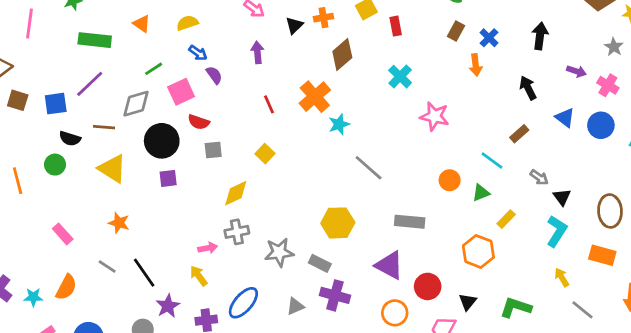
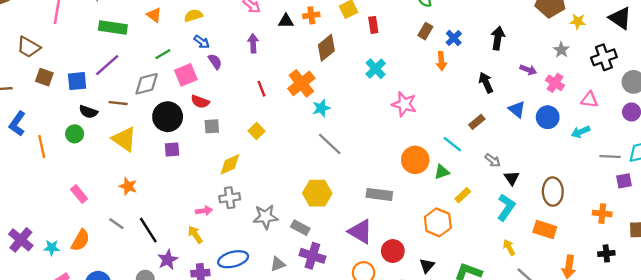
black triangle: (294, 25) -> (286, 21), turned 42
gray line: (369, 168) -> (330, 144), moved
orange circle: (450, 180) -> (415, 160), size x1.5
blue ellipse: (243, 303) -> (233, 259), turned 32

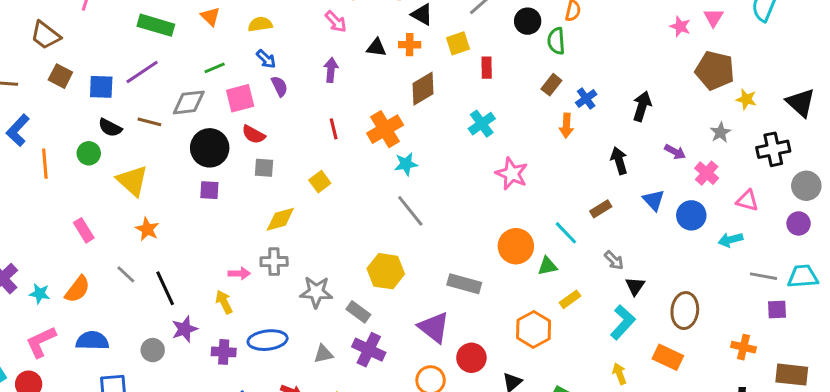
yellow triangle: (124, 139) -> (132, 181), moved

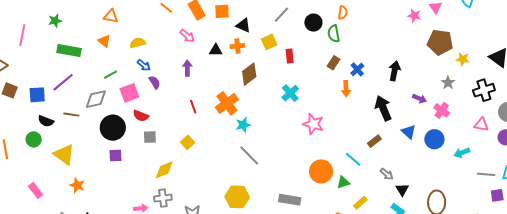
black arrow: (619, 161) -> (383, 108), size x1.4
pink triangle: (747, 201) -> (481, 125), moved

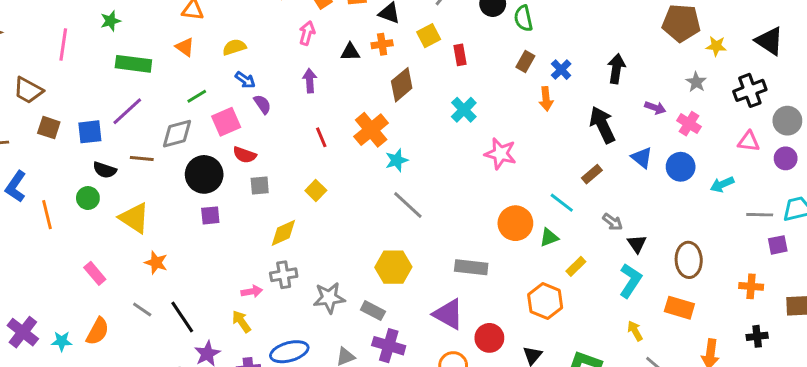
pink arrow: (187, 36) -> (307, 33), turned -112

